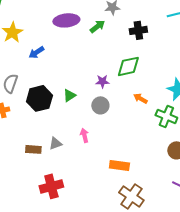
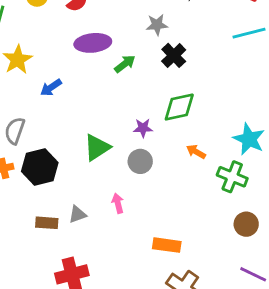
green arrow: (97, 26) -> (125, 64), moved
black cross: (138, 30) -> (174, 55), moved, turned -36
green triangle: (69, 95) -> (97, 147), size x1.5
black hexagon: (39, 98) -> (40, 167), moved

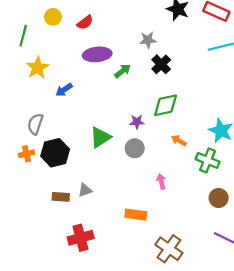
pink arrow: (118, 203) -> (161, 181), moved
orange rectangle: (167, 245) -> (136, 215), moved

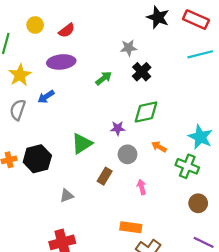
purple ellipse: (97, 54) -> (61, 62), moved
gray semicircle: (35, 124) -> (18, 110), moved
gray circle: (135, 148) -> (128, 154), moved
brown rectangle: (61, 197) -> (105, 176), moved, turned -63
orange rectangle: (136, 215) -> (131, 227), moved

